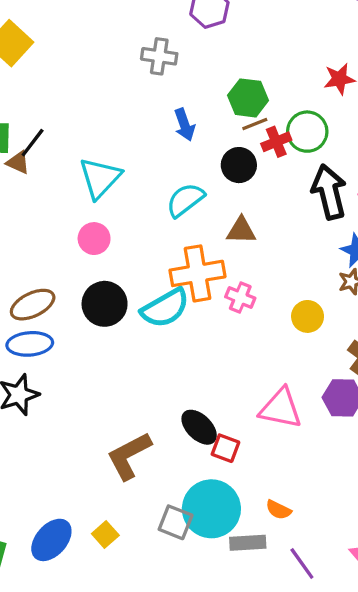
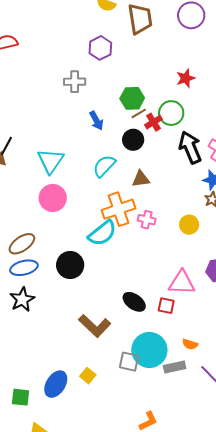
pink circle: (94, 239) -> (53, 198), size x1.4
black circle: (105, 304) -> (70, 265), moved
red square: (225, 448) -> (166, 306), moved
brown L-shape: (129, 456) -> (95, 326), turned -100

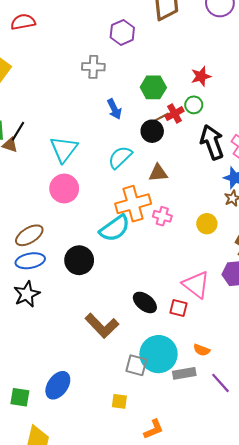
red star: (186, 78) -> (201, 76), moved
brown line: (139, 113) -> (161, 117), moved
green circle: (171, 113) -> (194, 105), size x0.7
pink triangle: (182, 283) -> (196, 285), turned 32
yellow square: (88, 376) -> (119, 401), moved, turned -35

